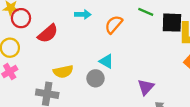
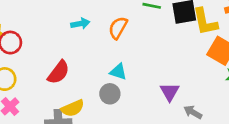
red semicircle: (48, 33) -> (58, 72), moved
yellow semicircle: (63, 72) -> (73, 108), moved

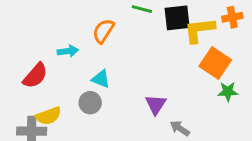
yellow L-shape: (205, 22) -> (199, 30), turned 92
cyan arrow: (80, 24) -> (68, 51), moved

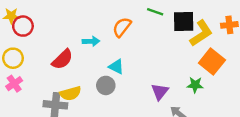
yellow L-shape: (199, 30) -> (201, 33), turned 148
green star: (228, 92) -> (195, 85), moved

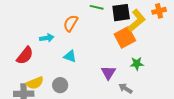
orange square: (212, 62) -> (125, 37), moved, turned 30
gray circle: (106, 85) -> (60, 85), moved

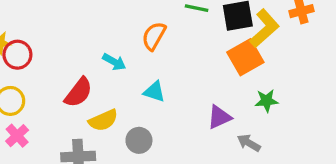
cyan arrow: (47, 38) -> (114, 62), turned 40
purple triangle: (108, 73) -> (219, 117), turned 35
yellow semicircle: (35, 83) -> (103, 120), moved

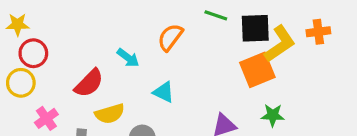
red circle: (17, 55) -> (33, 53), moved
pink cross: (17, 136) -> (46, 118), moved

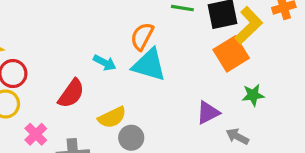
cyan triangle: (164, 92) -> (149, 65), moved, size x1.6
yellow semicircle: (110, 114) -> (112, 117), moved

